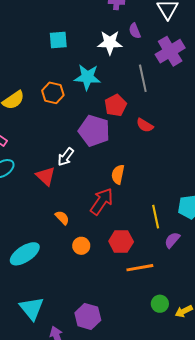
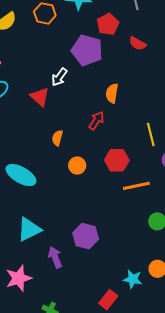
red arrow: (102, 201) -> (96, 121), size x0.7
orange semicircle: (62, 218) -> (57, 138), turned -119
cyan ellipse: (25, 254) -> (21, 175), turned 64
cyan triangle: (32, 308) -> (29, 229), turned 44

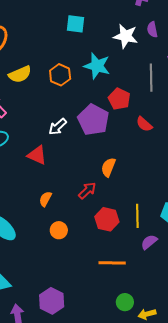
red pentagon: (108, 24) -> (119, 99), turned -30
white arrow: (59, 77) -> (58, 127), moved
red triangle: (40, 97) -> (37, 155), turned -30
red hexagon: (117, 160) -> (107, 219), moved

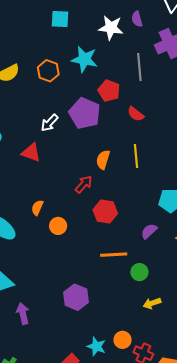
orange semicircle: (45, 199) -> (37, 208), moved
yellow line: (137, 216) -> (136, 156), moved
purple hexagon: (52, 301) -> (76, 297), moved
green circle: (125, 302) -> (139, 272), moved

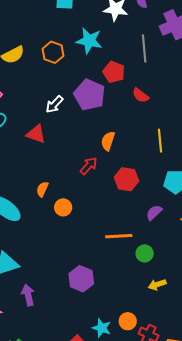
yellow line: (136, 156) -> (160, 141), moved
red hexagon: (105, 212) -> (126, 179), moved

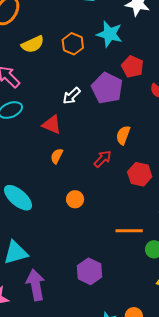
orange semicircle: (42, 189) -> (57, 156), moved
purple arrow: (28, 295) -> (36, 285), size x1.4

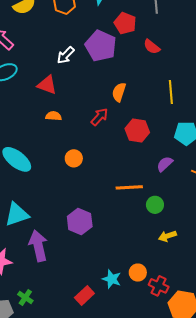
orange semicircle: (57, 156) -> (54, 116), turned 70
purple hexagon: (90, 271) -> (80, 221), moved

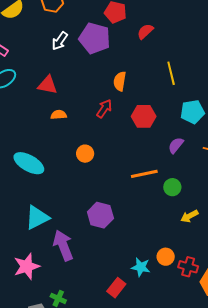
red semicircle: (152, 47) -> (145, 31), turned 108
white arrow: (66, 55) -> (60, 41), moved

